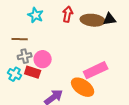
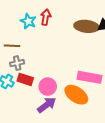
red arrow: (68, 14) -> (46, 17), moved
pink circle: (43, 59) -> (48, 87), moved
pink rectangle: (96, 70) -> (90, 77), turned 35

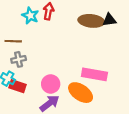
red rectangle: (25, 79) -> (17, 86), moved

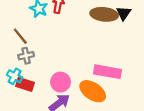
black triangle: (109, 20) -> (124, 13), turned -48
brown line: (13, 41) -> (20, 36), turned 49

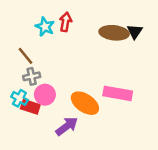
pink circle: (61, 82) -> (45, 95), moved
orange ellipse: (93, 91) -> (85, 103), moved

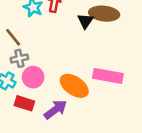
black triangle: (135, 32) -> (85, 21), moved
red rectangle: (30, 107) -> (24, 103), moved

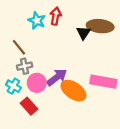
red rectangle: (24, 103) -> (29, 106), turned 30
purple arrow: (56, 110) -> (57, 77), moved

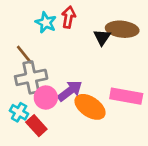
gray cross: (25, 66) -> (31, 77), size x1.6
cyan cross: (13, 86) -> (19, 112), moved

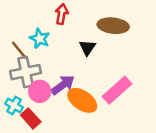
cyan star: (46, 23) -> (40, 39), moved
black triangle: (102, 37) -> (87, 48), moved
pink rectangle: (126, 96) -> (117, 90), turned -52

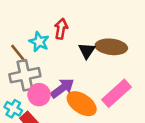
red arrow: (62, 14) -> (61, 29), moved
brown ellipse: (113, 26) -> (111, 47), moved

